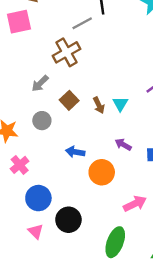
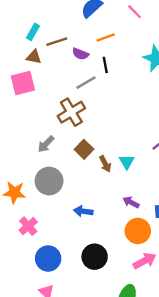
brown square: (69, 100) -> (84, 149), moved
gray circle: (42, 121) -> (49, 181), size x1.5
orange circle: (102, 172) -> (138, 231), moved
black circle: (68, 220) -> (95, 257), moved

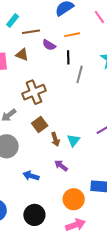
brown triangle: (34, 57) -> (22, 55), moved
gray line: (86, 83) -> (80, 74), moved, turned -54
purple arrow: (131, 202) -> (61, 166), moved

